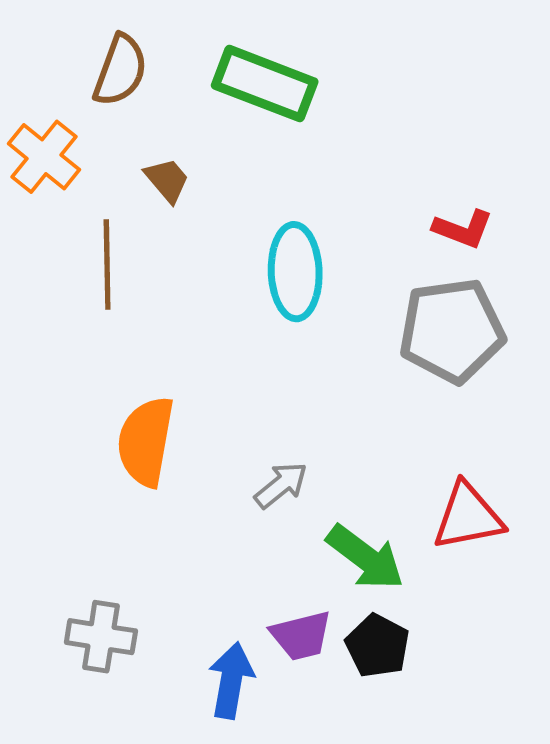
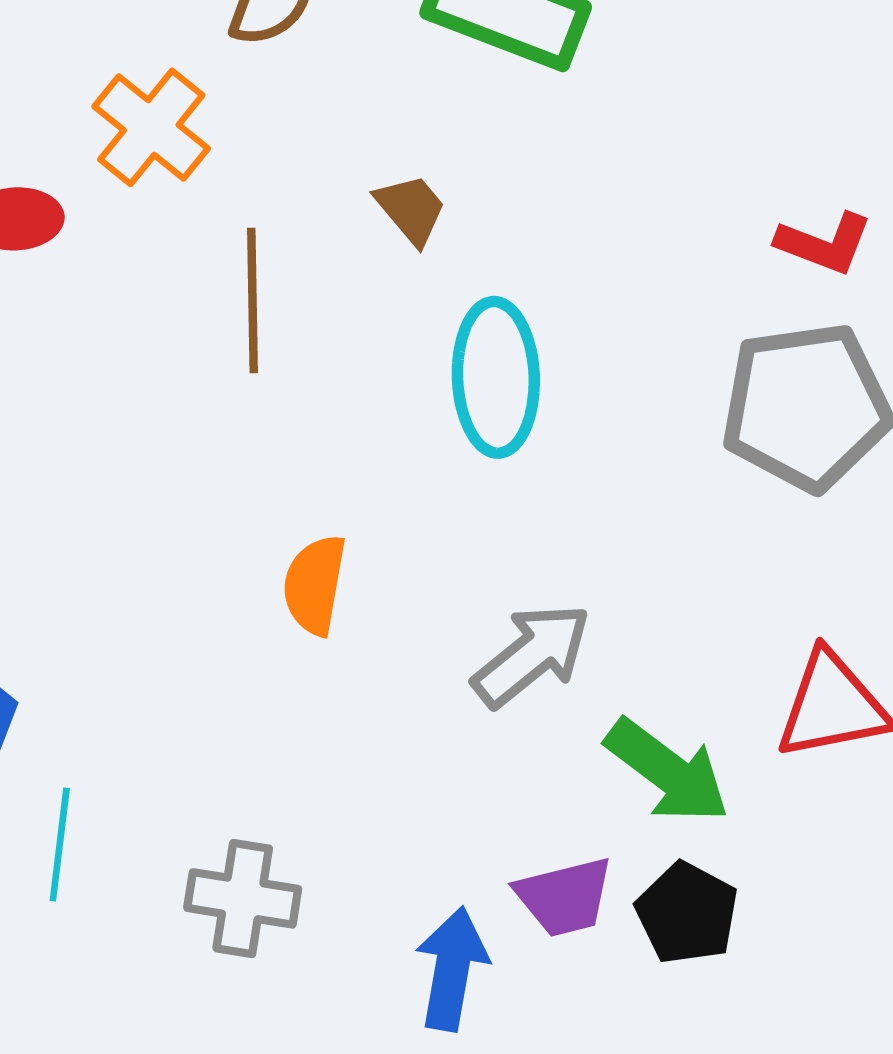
brown trapezoid: (167, 180) -> (411, 209), moved
cyan ellipse: (295, 272) -> (496, 377), moved
orange semicircle: (146, 441) -> (315, 585), size x0.7
gray arrow: (281, 485) -> (532, 655), size x1.4

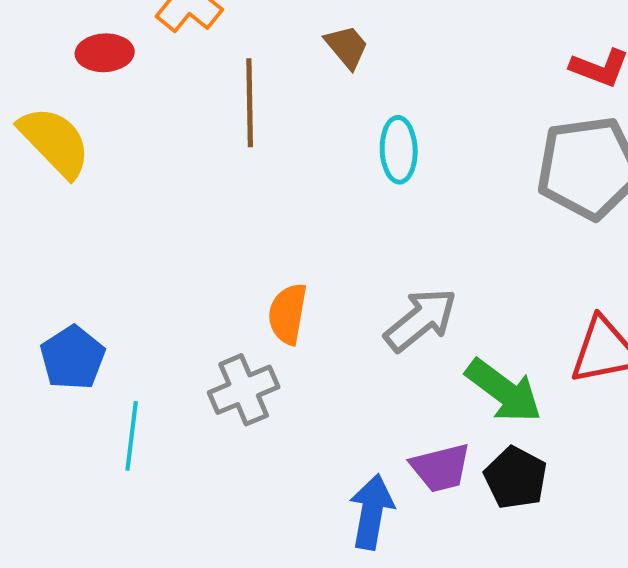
cyan ellipse: (496, 377) -> (399, 150), size x0.7
orange semicircle: (315, 585) -> (288, 314), moved
gray cross: (243, 898) -> (244, 390), moved, turned -32

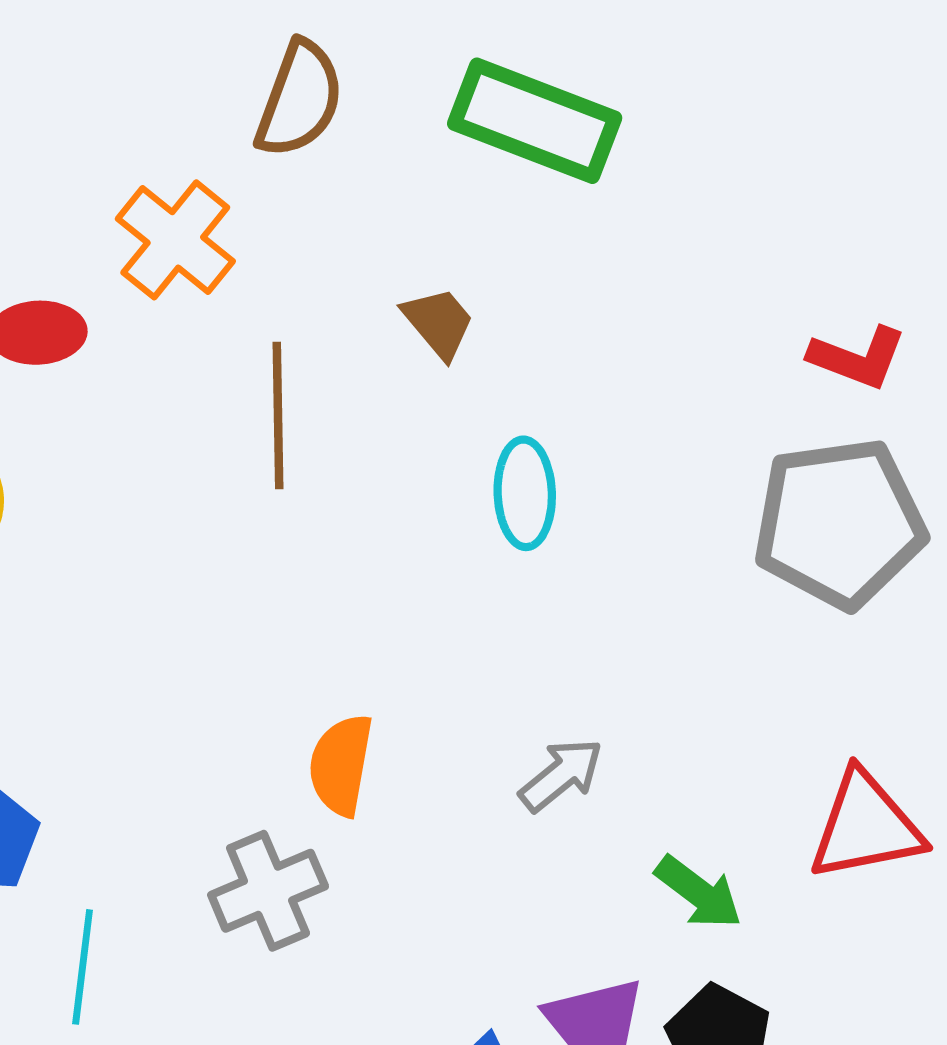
gray arrow: (421, 320) -> (561, 775), size x0.7
green arrow: (504, 391) -> (699, 892), size x0.7

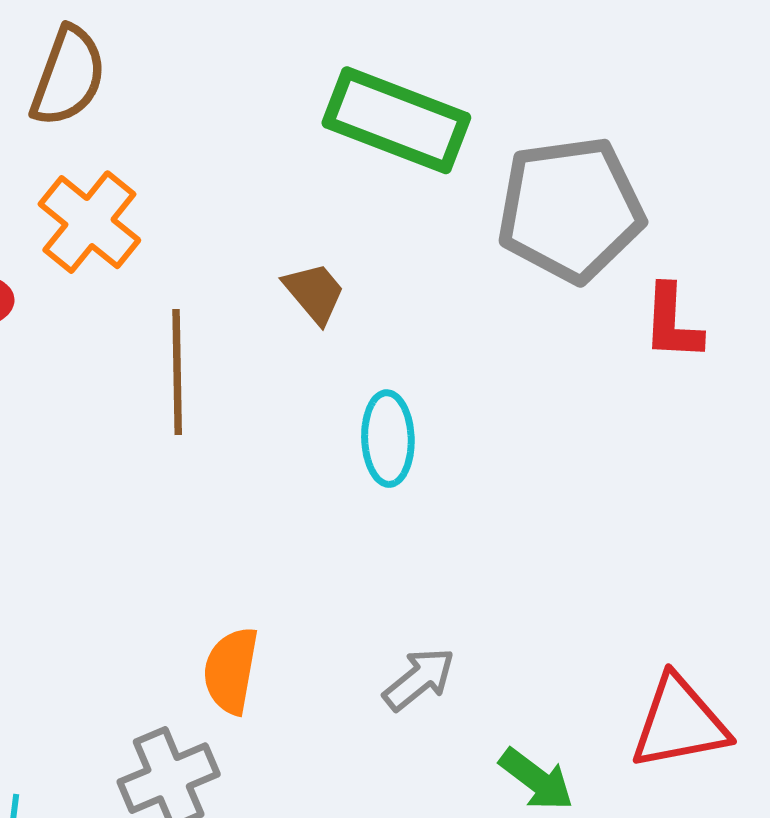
brown semicircle: (300, 99) -> (68, 76), moved
red L-shape: (858, 358) -> (672, 323), turned 72
gray pentagon: (839, 523) -> (570, 209), moved

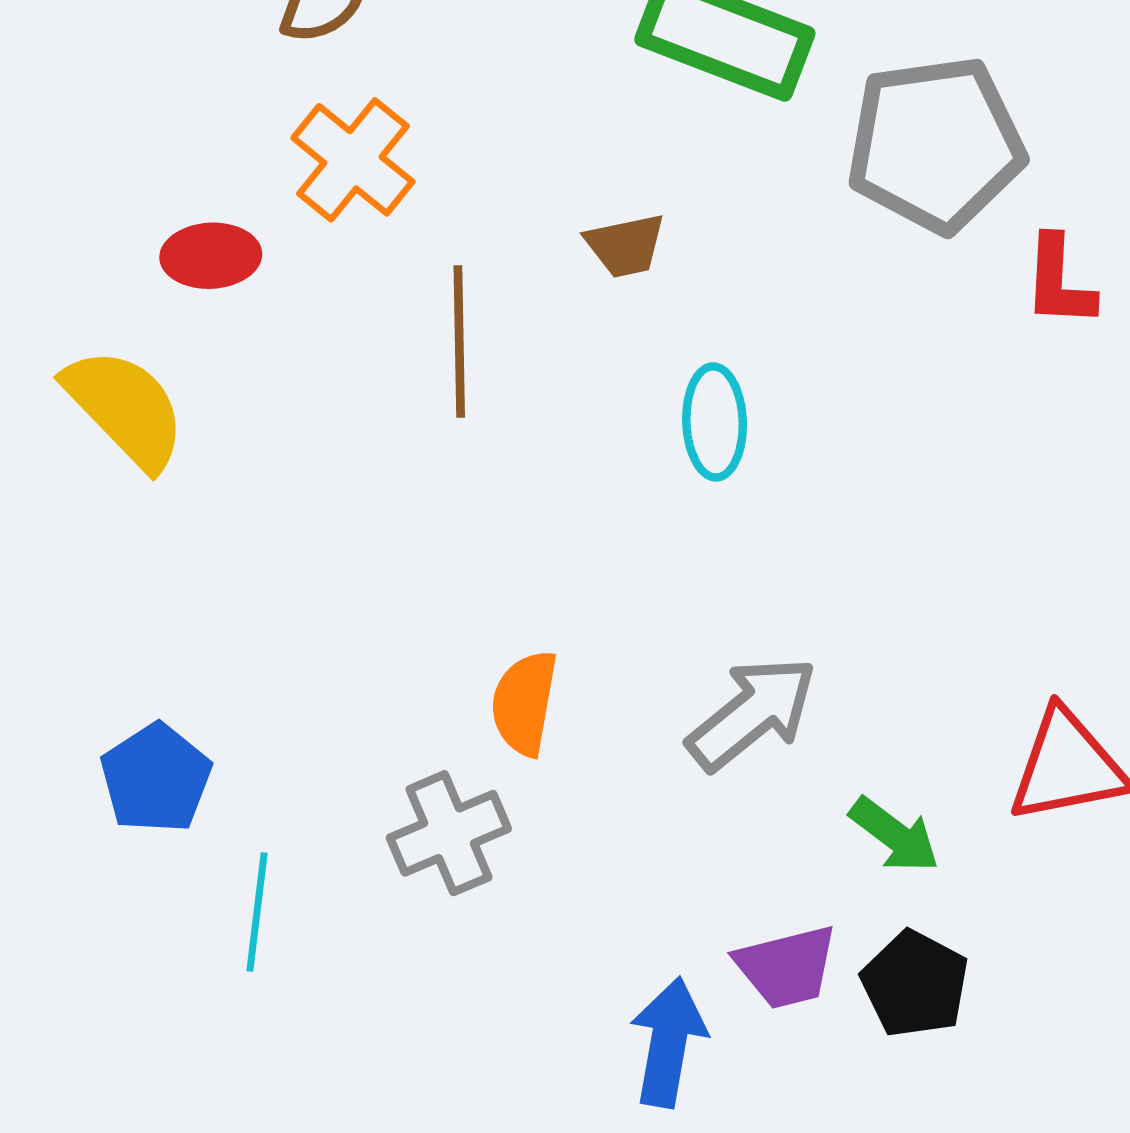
brown trapezoid: (314, 293) -> (625, 245), turned 118
gray arrow: (419, 679) -> (752, 713), size x1.5

